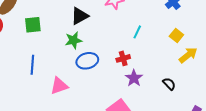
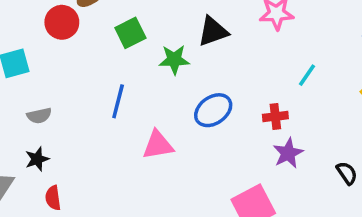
green square: (33, 25) -> (130, 33), turned -30
green star: (74, 40) -> (174, 60), moved
blue ellipse: (87, 61) -> (213, 110), turned -30

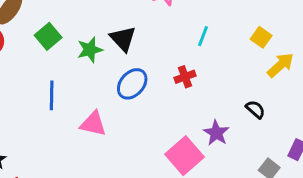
black triangle: (213, 31) -> (123, 39), moved, turned -40
pink triangle: (158, 145) -> (93, 124), turned 36
purple star: (288, 153) -> (216, 133), moved

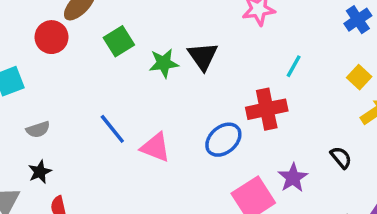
red cross: (185, 77) -> (267, 109), size x1.6
blue ellipse: (132, 84) -> (223, 140), moved
blue line: (52, 95) -> (112, 129), moved, turned -48

